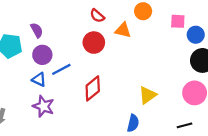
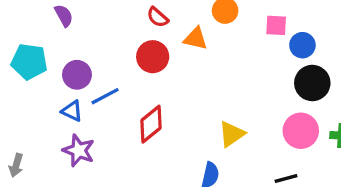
purple semicircle: (37, 30) -> (64, 16), moved

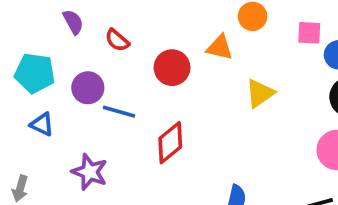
red semicircle: (158, 17) -> (117, 40), moved
blue line: (105, 96) -> (119, 112), turned 44
blue triangle: (72, 111) -> (42, 124), moved
yellow triangle: (232, 134) -> (260, 93), moved

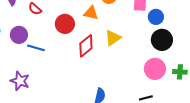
red diamond: (170, 143) -> (86, 46), moved

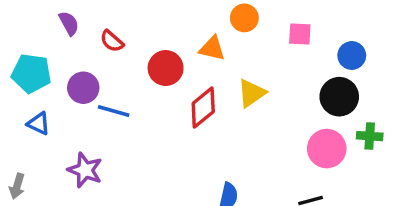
blue circle: (156, 17) -> (352, 55), moved
green cross: (180, 72) -> (370, 136), moved

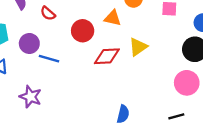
red diamond: (203, 107) -> (107, 56), turned 36

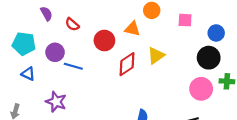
red diamond: (107, 56) -> (127, 64), turned -30

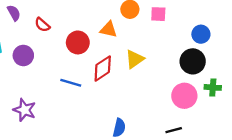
pink square: (185, 20) -> (158, 14), moved
blue line: (73, 66) -> (71, 83), moved

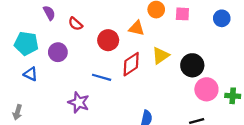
blue circle: (201, 34) -> (222, 18), moved
black circle: (193, 61) -> (192, 65), moved
green cross: (213, 87) -> (233, 96), moved
purple star: (25, 110) -> (79, 102), moved

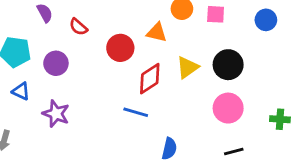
black circle: (192, 65) -> (228, 65), moved
blue line: (102, 77) -> (136, 112), moved
pink circle: (206, 89) -> (228, 108), moved
purple star: (79, 102) -> (56, 114), moved

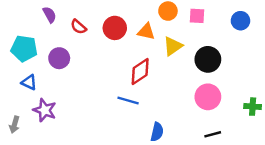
red circle: (120, 48) -> (115, 28), moved
yellow triangle: (188, 67) -> (173, 46), moved
purple star: (56, 114) -> (45, 110), moved

